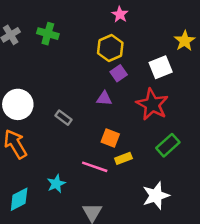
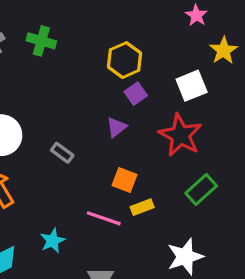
pink star: (120, 14) -> (196, 15), moved
purple triangle: (104, 98) -> (116, 127), turned -42

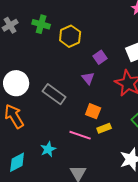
yellow hexagon: (124, 60) -> (70, 36), moved
purple triangle: (116, 127) -> (88, 78), turned -32
gray rectangle: (62, 153) -> (54, 94), size x1.6

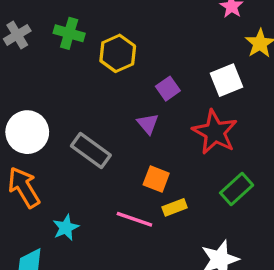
cyan star: (48, 149) -> (66, 228), moved

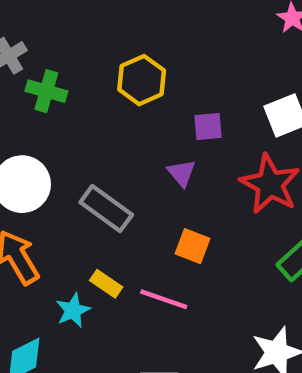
green cross: (69, 33) -> (46, 91), moved
purple square: (168, 89) -> (208, 127), turned 30
yellow rectangle: (175, 207) -> (106, 284), moved, turned 55

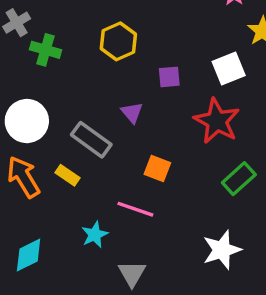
purple triangle: (181, 173) -> (132, 113), moved
yellow rectangle: (106, 284) -> (68, 175), moved
cyan star: (73, 310) -> (95, 235), moved

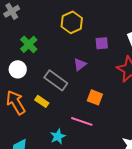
green cross: (46, 50) -> (29, 44), moved, turned 30
purple triangle: (132, 113) -> (80, 64), turned 32
white circle: (27, 121) -> (18, 69), size x0.7

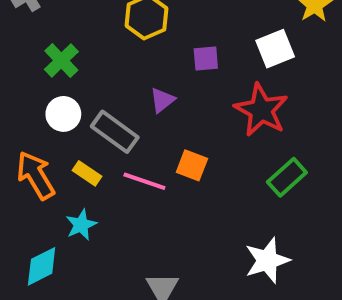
white circle: (18, 69) -> (63, 114), moved
pink line: (82, 121) -> (144, 181), moved
cyan star: (58, 136) -> (81, 225), moved

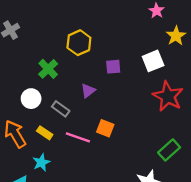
green cross: (61, 61) -> (48, 69), moved
red star: (261, 110) -> (168, 96), moved
gray rectangle: (115, 132) -> (61, 109), size x0.7
green rectangle: (287, 177) -> (169, 150), moved

